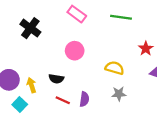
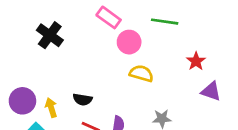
pink circle: (75, 51) -> (129, 42), moved
yellow semicircle: (115, 68) -> (141, 73), moved

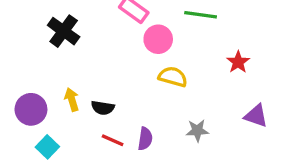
purple triangle: (211, 91) -> (256, 116), moved
yellow arrow: (51, 108) -> (72, 100), moved

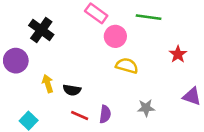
purple circle: (31, 109) -> (16, 61), moved

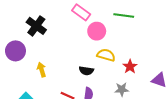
red star: (178, 54) -> (130, 67), moved
black semicircle: (72, 90) -> (86, 71), moved

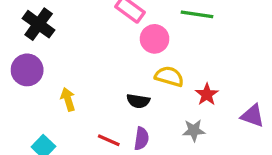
black cross: (36, 26) -> (39, 24), moved

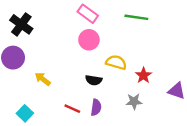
pink circle: (155, 39) -> (89, 40), moved
yellow arrow: (68, 99) -> (43, 79), turned -35

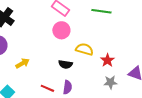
yellow arrow: (43, 79) -> (22, 63), turned 112
gray star: (134, 101) -> (110, 82), moved

